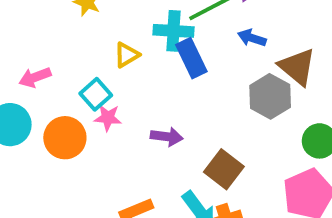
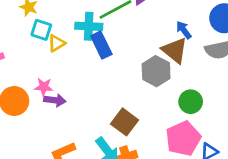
blue arrow: (252, 38) -> (184, 30), moved, turned 36
cyan square: (96, 94) -> (41, 30), moved, turned -30
purple arrow: (167, 137) -> (55, 100), moved

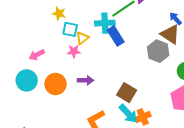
pink star: (44, 87) -> (74, 51), moved
brown square: (124, 122) -> (127, 93), moved

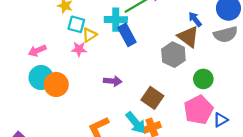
cyan circle: (27, 80) -> (41, 78), moved
purple arrow: (86, 80) -> (113, 81), moved
brown square: (127, 93) -> (152, 98), moved

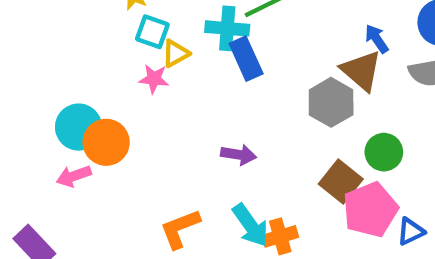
pink arrow: (37, 51) -> (74, 176), moved
purple arrow: (113, 81) -> (238, 155), moved
brown square: (152, 98) -> (341, 182), moved

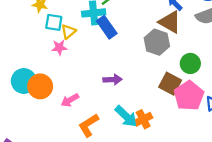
pink arrow: (74, 176) -> (70, 100), moved

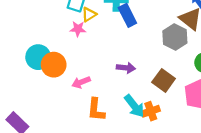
brown square: (170, 84) -> (164, 80), moved
orange L-shape: (89, 125) -> (96, 110), turned -60

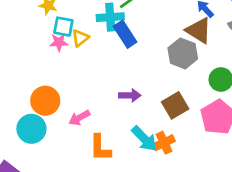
pink star: (78, 29) -> (59, 42), moved
cyan circle: (38, 57) -> (31, 129), moved
brown square: (164, 80) -> (175, 105), turned 30

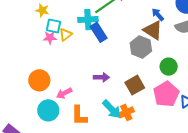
cyan circle: (31, 129) -> (48, 110), moved

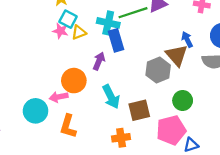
purple arrow: (101, 77) -> (99, 61), moved, turned -84
orange circle: (39, 80) -> (74, 81), moved
cyan arrow: (112, 109) -> (111, 97), moved

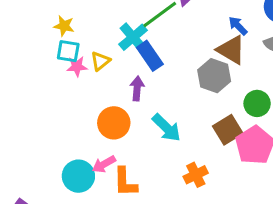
cyan square: (68, 19) -> (68, 51), moved
cyan cross: (108, 23) -> (133, 37), turned -35
pink arrow: (59, 97) -> (104, 164), moved
brown square: (139, 110) -> (228, 130), moved

